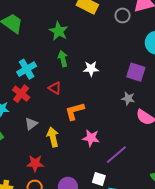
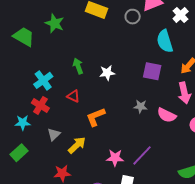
green star: (59, 31) -> (55, 23), moved
gray star: (128, 98) -> (140, 106), moved
yellow arrow: (53, 137) -> (77, 145), turned 66
pink star: (91, 138) -> (115, 158), moved

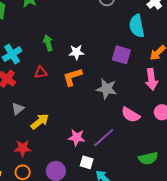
red triangle: (73, 96) -> (41, 72), turned -40
gray star: (140, 106) -> (107, 89), size x1.5
pink semicircle: (167, 115) -> (131, 115), moved
orange L-shape: (96, 117) -> (72, 77), moved

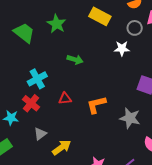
green arrow: (48, 43) -> (75, 60), moved, turned 119
white star: (76, 52) -> (122, 48), moved

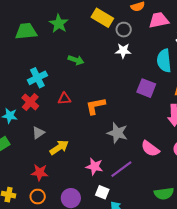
gray circle: (135, 28) -> (124, 30), moved
green trapezoid: (24, 33) -> (26, 31), turned -45
gray star: (130, 118) -> (117, 133), moved

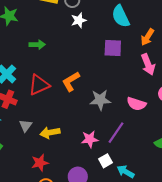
red triangle: (64, 99) -> (39, 85), size x1.6
yellow arrow: (59, 147) -> (50, 133), turned -138
white square: (102, 192) -> (106, 161), turned -32

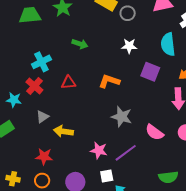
white star: (79, 20) -> (129, 46), moved
orange L-shape: (71, 81) -> (109, 81), moved, turned 30
red triangle: (39, 85) -> (68, 83), size x0.7

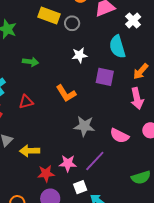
orange L-shape: (109, 81) -> (66, 93), turned -130
red star: (44, 157) -> (46, 174), moved

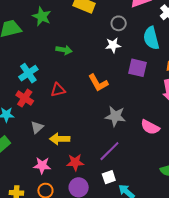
gray circle: (72, 23) -> (119, 23), moved
purple line: (95, 161) -> (109, 151), moved
pink star: (68, 163) -> (42, 165), moved

